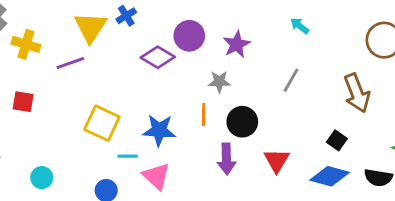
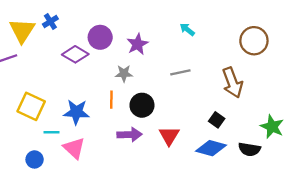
gray line: (291, 80) -> (180, 72), turned 48
purple arrow: (227, 159) -> (130, 135), turned -90

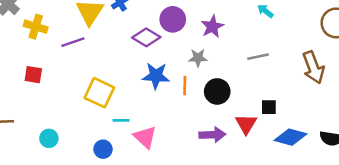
blue star: (76, 112) -> (156, 76), moved
black square: (217, 120) -> (269, 107), moved, turned -35
purple arrow: (130, 135) -> (212, 135), moved

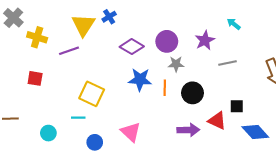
purple circle: (173, 19) -> (167, 41), moved
purple star: (212, 27) -> (205, 40), moved
cyan line: (121, 120) -> (78, 118), moved
red triangle: (246, 124) -> (217, 121), turned -36
blue diamond: (291, 137) -> (255, 132), turned 32

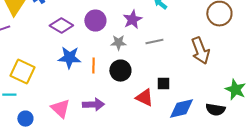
gray star: (176, 64) -> (118, 43), moved
purple arrow: (188, 130) -> (93, 105), moved
blue diamond: (255, 132) -> (181, 109), turned -60

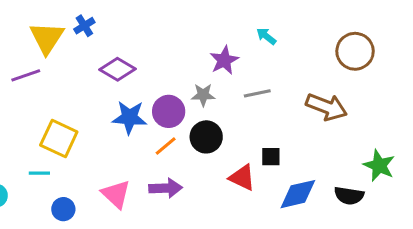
purple circle: (95, 21) -> (169, 111), moved
brown arrow: (200, 51) -> (326, 107), turned -48
orange line: (93, 66) -> (166, 146), moved, turned 49

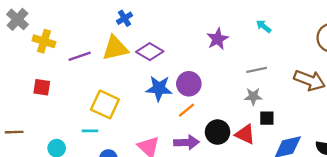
yellow triangle: (47, 38) -> (115, 48), moved, turned 44
purple star: (224, 60) -> (218, 39), moved
gray star: (203, 95) -> (253, 96), moved
black circle: (206, 137) -> (218, 132), moved

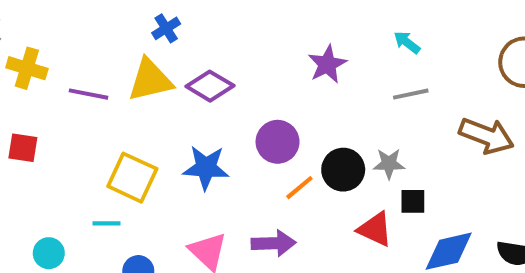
purple line: (80, 56) -> (89, 94), turned 30
gray line: (257, 70) -> (411, 94), moved
blue star: (159, 88) -> (206, 168), moved
orange line: (187, 110) -> (299, 188), moved
black circle: (218, 132) -> (343, 170), moved

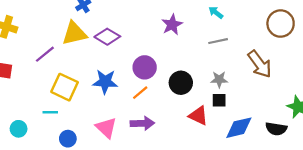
purple line: (89, 94) -> (45, 54), moved, turned -50
brown arrow: (486, 136) -> (260, 64), turned 32
gray star: (389, 164) -> (219, 79), moved
orange line: (299, 188) -> (140, 93), moved

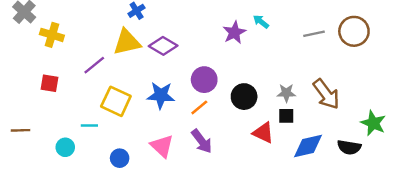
cyan arrow: (216, 13) -> (261, 22), moved
gray line: (218, 41) -> (314, 34), moved
brown arrow: (260, 64) -> (326, 94), moved
cyan line: (50, 112) -> (89, 126), moved
purple arrow: (142, 123) -> (202, 141), turned 55

